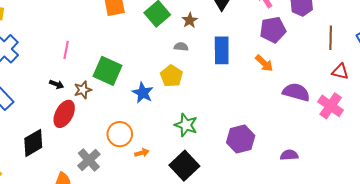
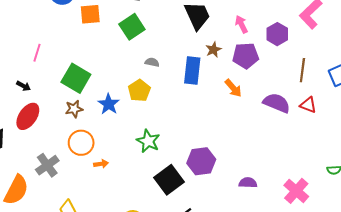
brown star: (190, 20) -> (213, 50), moved
brown star: (83, 90) -> (74, 109), moved
purple semicircle: (296, 92) -> (277, 103), moved
pink cross: (331, 106) -> (296, 191), moved
black square: (184, 166) -> (169, 180), moved

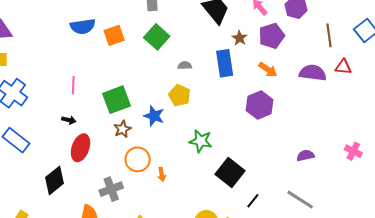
green square: (76, 78) -> (117, 100), turned -36
purple hexagon: (201, 161) -> (259, 105), moved
orange arrow: (101, 164) -> (162, 174), turned 104
gray cross: (47, 165) -> (111, 189), turned 30
pink cross: (296, 191) -> (353, 151), size x0.7

